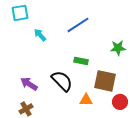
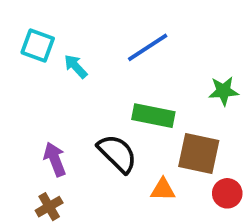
cyan square: (20, 13) -> (38, 45), moved, turned 30
green rectangle: (81, 61) -> (153, 116), size x1.5
purple arrow: (29, 84) -> (55, 159), turned 36

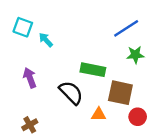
blue line: (148, 47) -> (126, 28), moved
purple arrow: (55, 159) -> (30, 78), moved

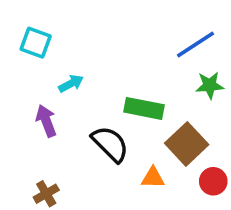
cyan arrow: (46, 40) -> (71, 84), moved, turned 105
brown square: (120, 93) -> (187, 144), turned 35

